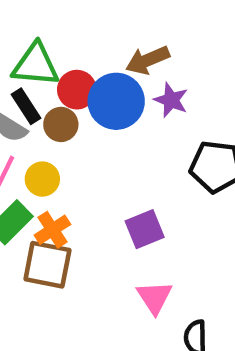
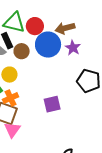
red circle: (77, 90) -> (35, 26), moved
pink triangle: (154, 297) -> (12, 130), moved

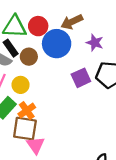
purple star: (73, 48) -> (95, 43), moved
purple square: (52, 104) -> (81, 78), moved

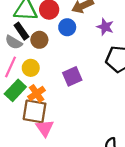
blue circle: (57, 44) -> (67, 27), size x0.6
purple square: (81, 78) -> (72, 76), moved

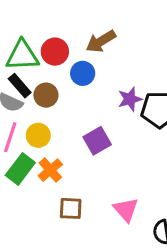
purple star: (105, 27) -> (130, 99), moved, turned -30
brown square: (35, 111) -> (71, 208), moved, size x0.7
pink triangle: (45, 128) -> (126, 210), moved

